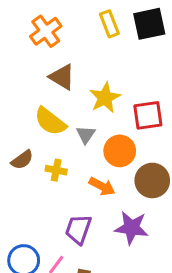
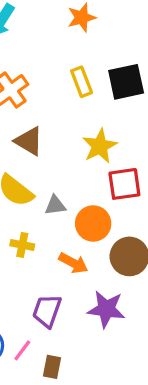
yellow star: (105, 98) -> (100, 146), moved
gray triangle: (86, 135) -> (55, 205), turned 48

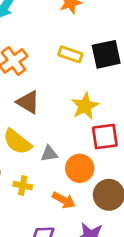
yellow rectangle: (82, 82) -> (70, 54), turned -50

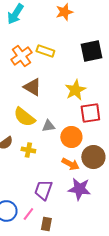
yellow rectangle: (70, 54) -> (45, 51), moved
orange arrow: (64, 200) -> (70, 164), moved

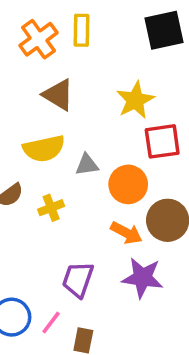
yellow rectangle: (45, 51) -> (82, 30), turned 72
yellow semicircle: (24, 117) -> (44, 149), turned -50
yellow cross: (28, 150) -> (51, 208), turned -32

